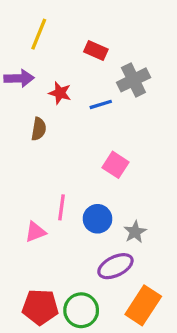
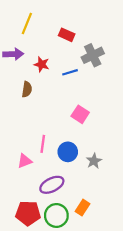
purple ellipse: (115, 266) -> (52, 185), moved
orange rectangle: (143, 305) -> (83, 208), moved, size x0.6

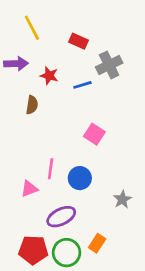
yellow line: (27, 23) -> (32, 28), turned -50
gray star: (94, 161) -> (122, 199), moved

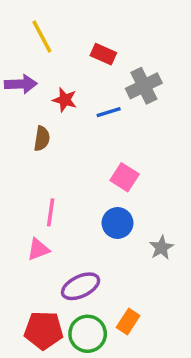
pink line: (51, 169) -> (51, 212), moved
blue circle: (80, 178) -> (117, 223), moved
gray star: (122, 199) -> (161, 248), moved

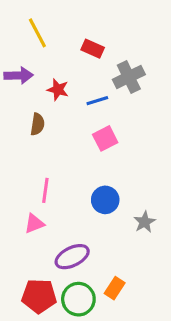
pink square: (125, 177) -> (105, 138), moved, turned 30

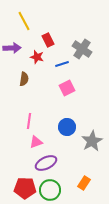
red rectangle: (93, 49) -> (48, 40), moved, turned 40
gray cross: (129, 77) -> (82, 49), turned -30
gray star: (145, 222) -> (92, 141), size x1.5
pink triangle: (34, 224) -> (36, 142), moved
orange rectangle: (115, 288) -> (84, 183), moved

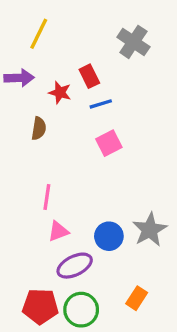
yellow line: (24, 21) -> (39, 34), turned 54
red rectangle: (48, 40) -> (89, 76), moved
gray cross: (82, 49) -> (133, 42), moved
blue circle: (67, 127) -> (109, 236), moved

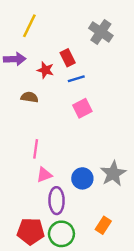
brown semicircle: (39, 128) -> (29, 97), turned -91
purple ellipse: (75, 266) -> (57, 201), turned -65

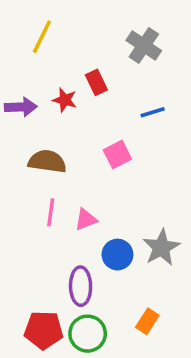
purple arrow: (15, 59) -> (21, 107), moved
blue line: (76, 79) -> (153, 112), moved
brown semicircle: (29, 97) -> (47, 161), moved, size x1.5
pink triangle: (44, 175) -> (86, 219), moved

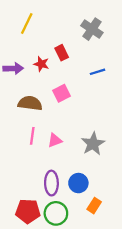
pink square: (117, 154) -> (62, 93), moved
gray star: (161, 248) -> (93, 144), moved
blue circle: (117, 255) -> (78, 183), moved

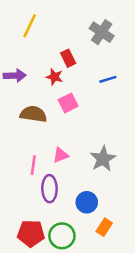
red star: (41, 64) -> (54, 77), moved
pink line: (32, 136) -> (33, 165), moved
purple ellipse: (51, 183) -> (49, 189), moved

